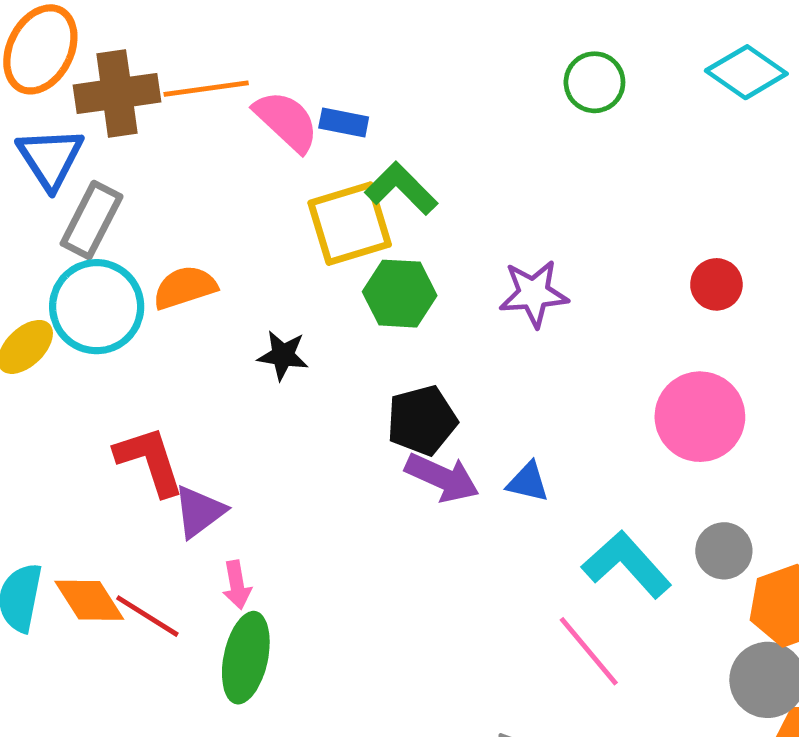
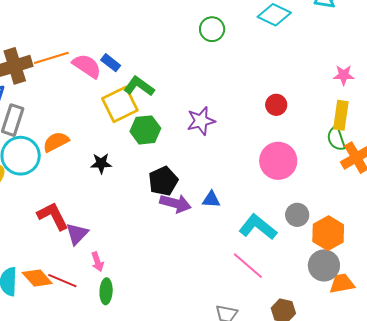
blue rectangle: (344, 123) -> (111, 63), turned 36
green ellipse: (246, 658) -> (106, 291), size x0.7

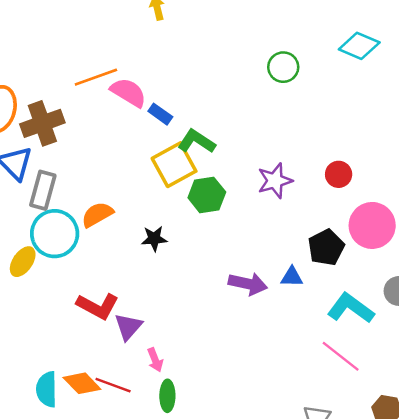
orange line: (51, 58) -> (96, 77), moved
pink semicircle: (87, 66) -> (128, 92), moved
red circle: (276, 105) -> (339, 174), moved
black pentagon: (163, 181) -> (326, 247), moved
red L-shape: (53, 216) -> (98, 306), turned 148

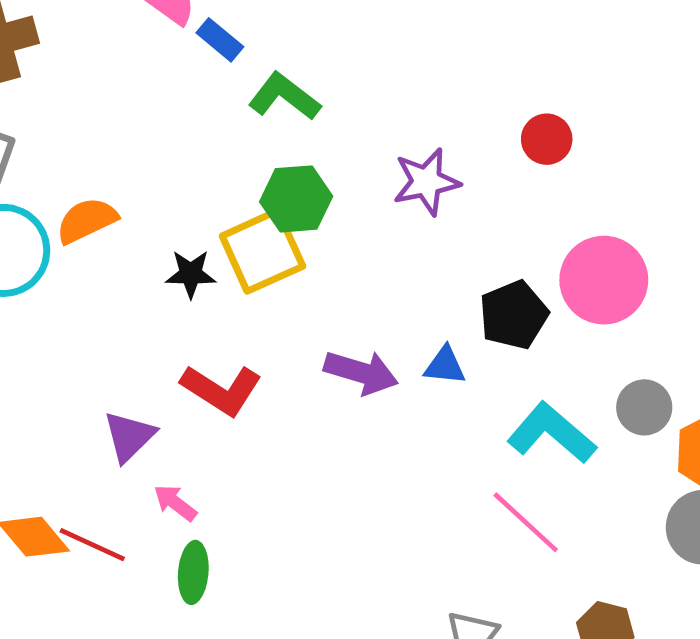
yellow square: (174, 165) -> (262, 251), moved
red circle: (339, 174) -> (547, 139), moved
red L-shape: (98, 306) -> (221, 390), moved
pink arrow: (155, 360) -> (175, 503), turned 145

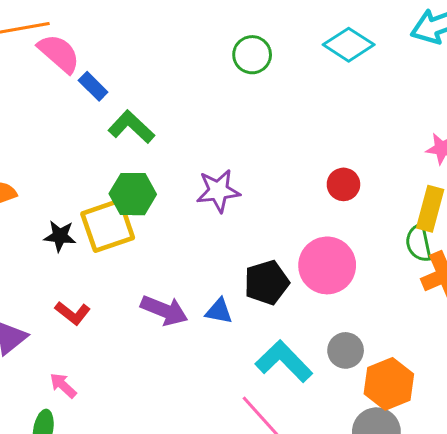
red circle: (547, 139) -> (343, 184), moved
red L-shape: (221, 390) -> (73, 313), size x0.7
pink arrow: (175, 503) -> (63, 385), moved

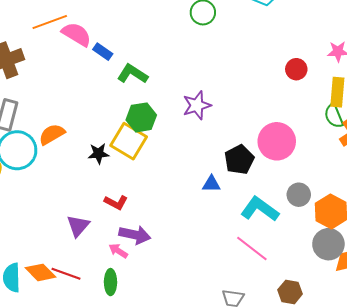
red circle: (343, 184) -> (296, 69), moved
yellow square: (108, 226) -> (129, 141), turned -30
purple arrow: (164, 310) -> (135, 235), moved

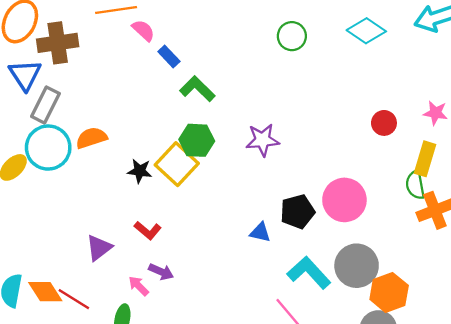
pink semicircle: (76, 34) -> (143, 30), size x0.7
gray circle: (299, 195) -> (357, 266), size x1.6
purple arrow: (135, 235) -> (161, 272), size x0.7

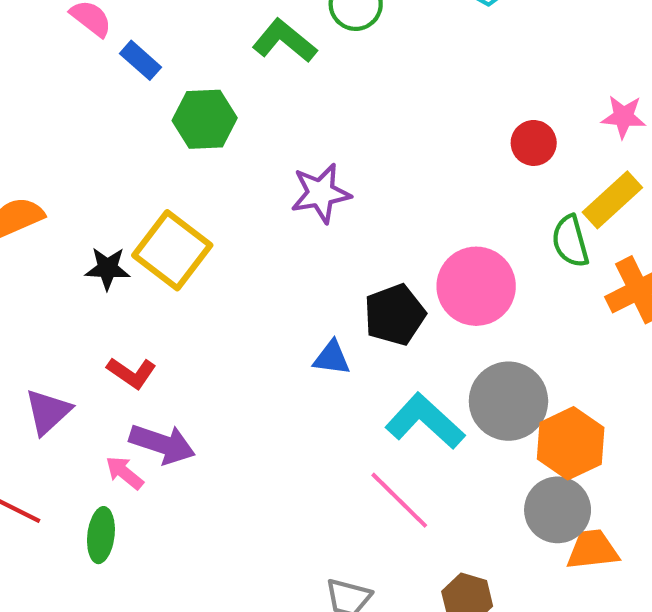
green L-shape: (197, 89) -> (284, 41), moved
green hexagon: (197, 140) -> (205, 119), moved
yellow rectangle: (425, 159) -> (612, 200), turned 36
green semicircle: (415, 185) -> (570, 241), moved
purple arrow: (161, 272) -> (162, 444), size x1.4

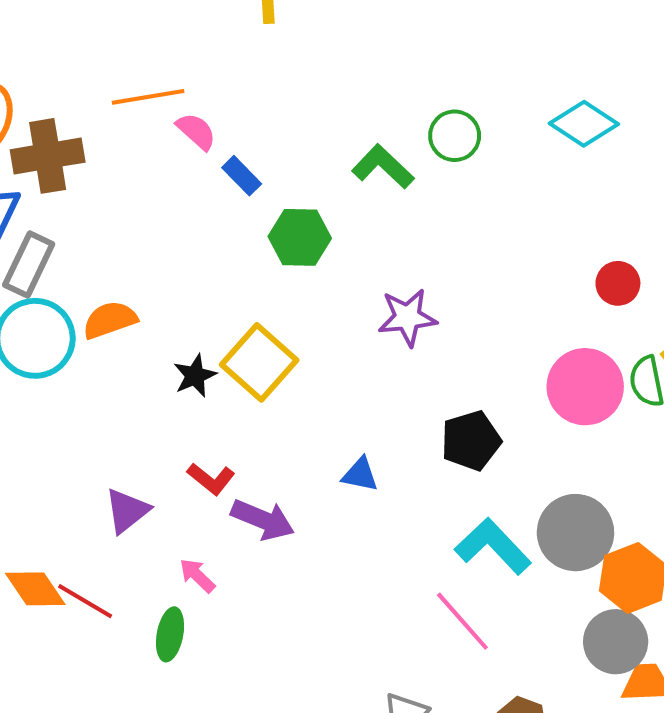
black star: (107, 268) -> (195, 376), turned -30
pink circle: (476, 286) -> (585, 387), moved
blue triangle: (332, 358) -> (360, 474), moved
purple arrow: (162, 444) -> (263, 520), moved

